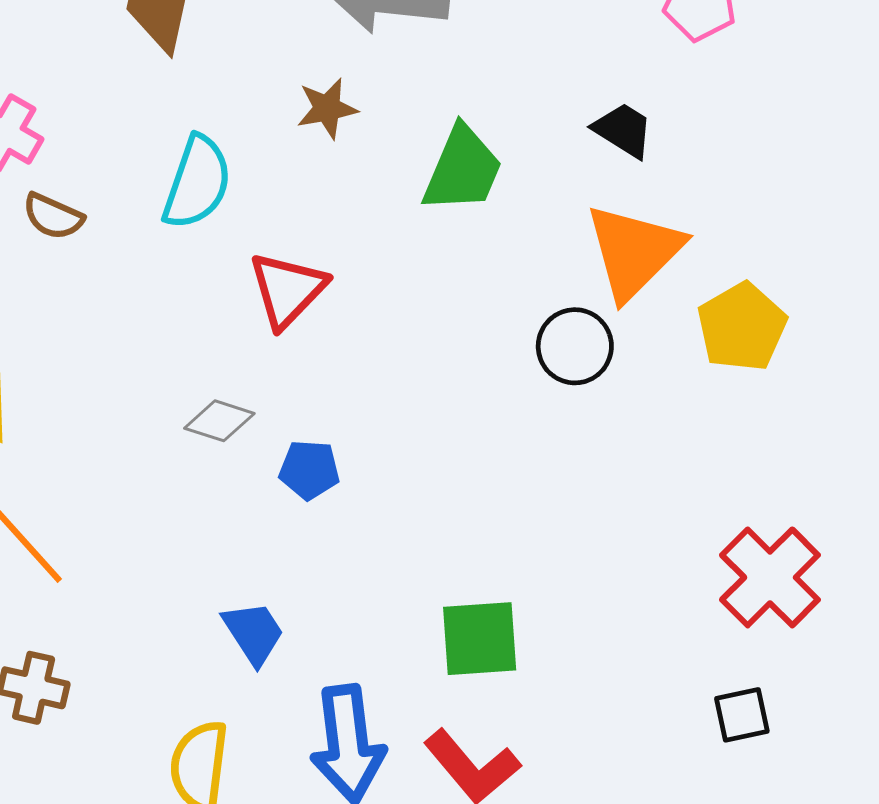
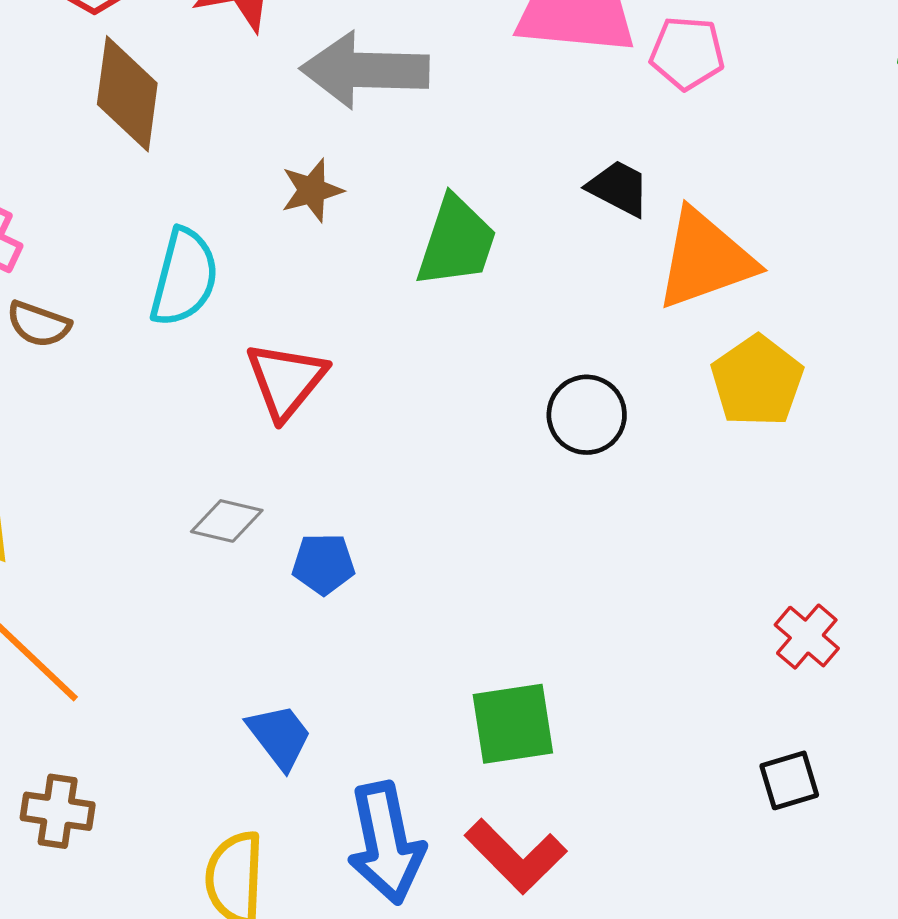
orange triangle: (634, 252) -> (705, 259), moved, turned 30
red cross: (770, 577) -> (807, 637), size x0.6

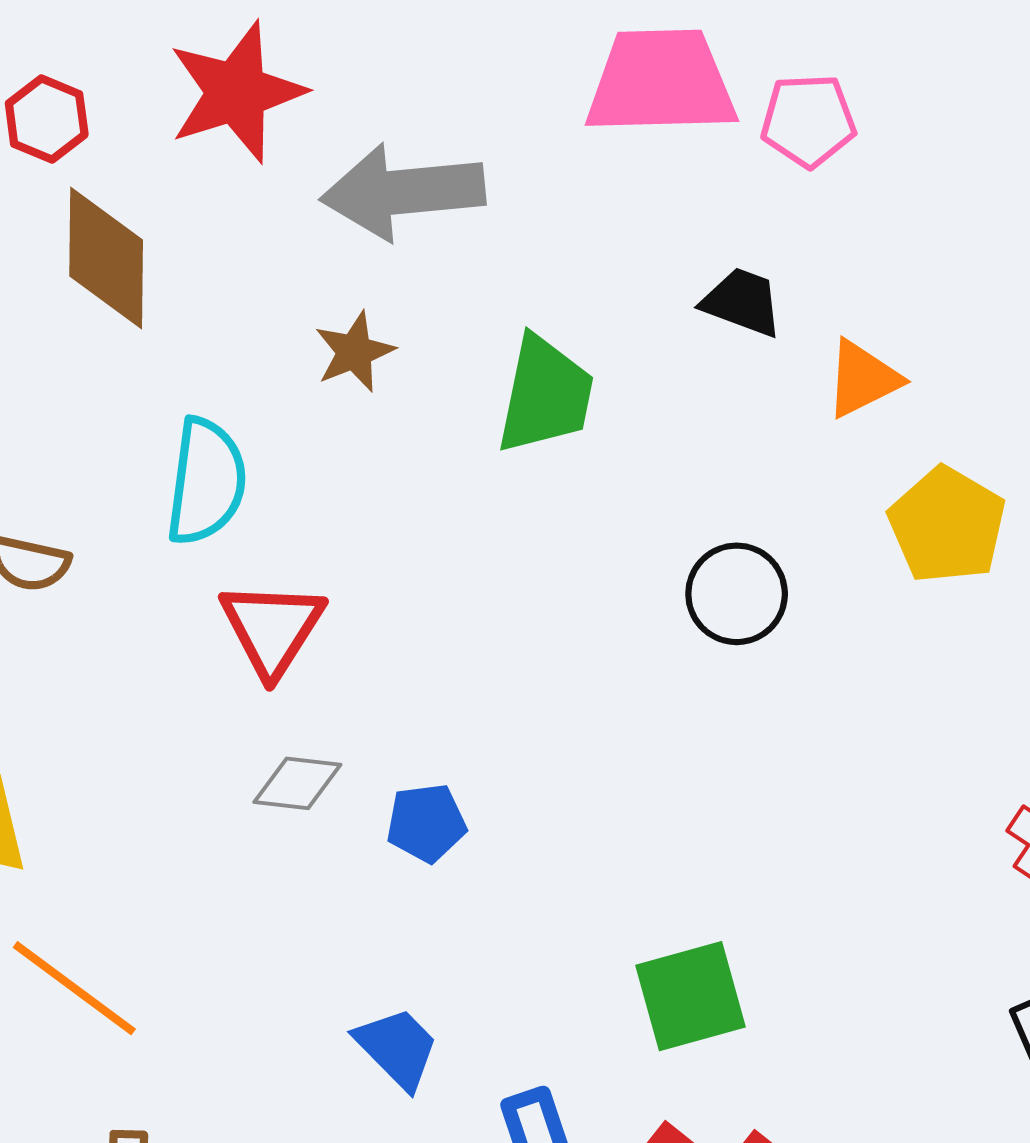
orange triangle: (705, 259) -> (863, 379), size x0.6
red triangle: (286, 380) -> (272, 628), moved

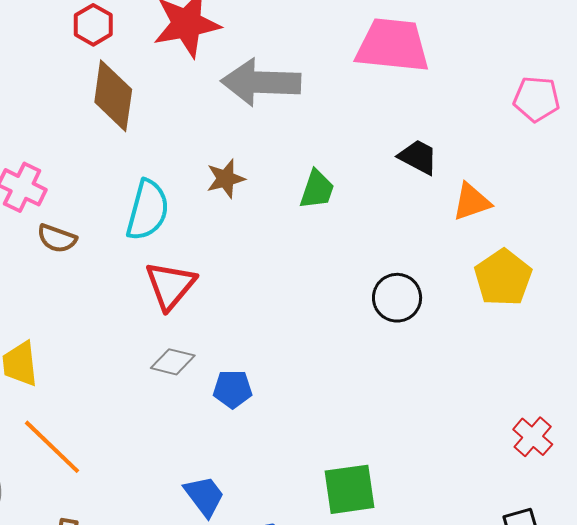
pink pentagon: (808, 121) -> (537, 99), moved
brown star: (354, 352) -> (226, 179), moved
green trapezoid: (545, 395) -> (317, 189), size x0.7

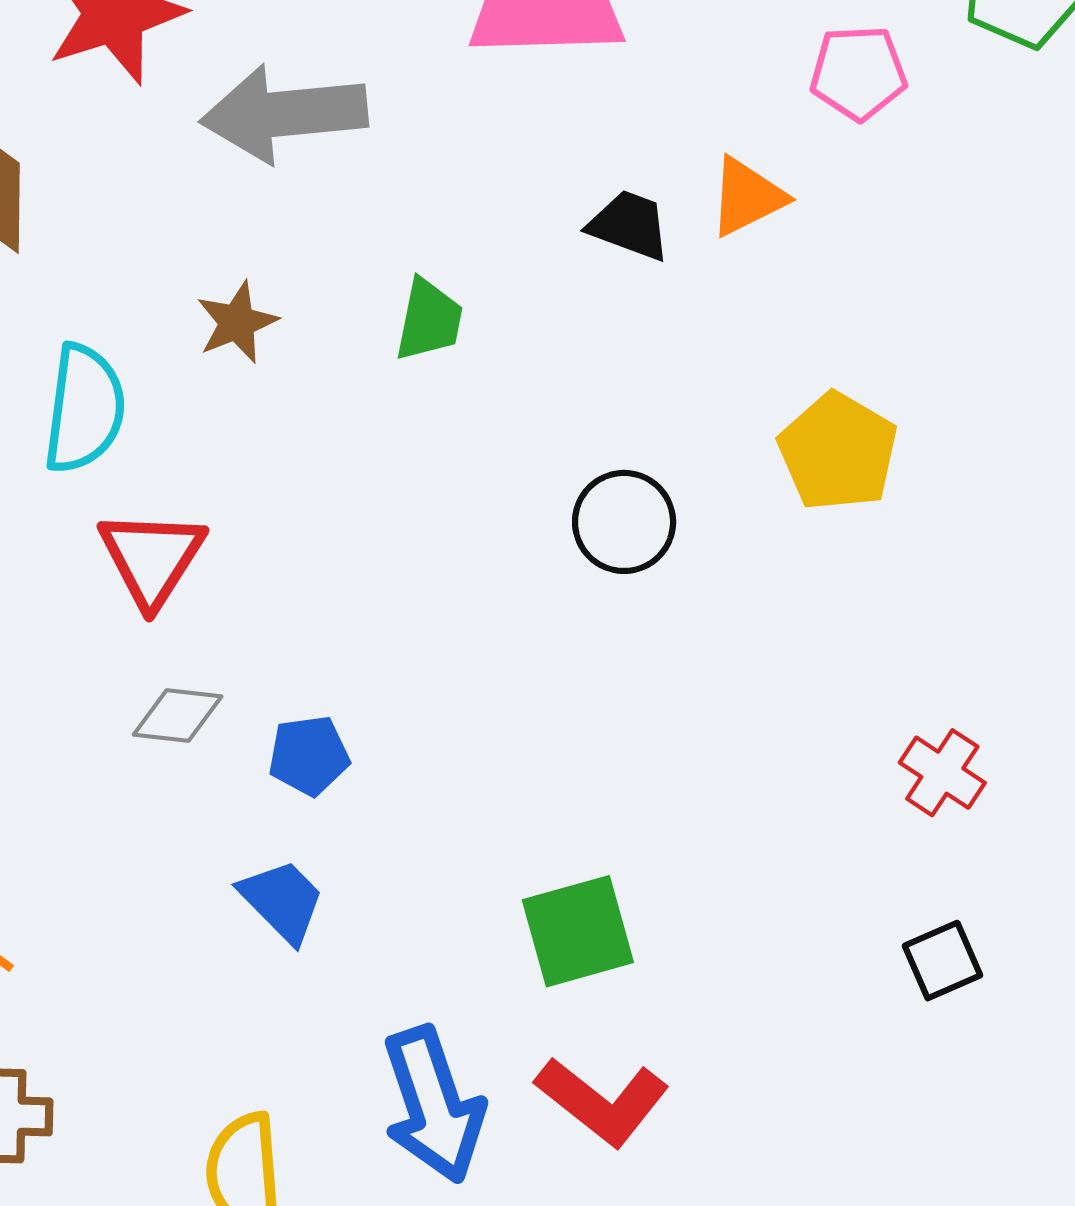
orange triangle: (471, 202) -> (747, 197), moved
blue trapezoid: (204, 496) -> (282, 901), moved

